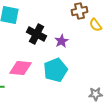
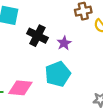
pink diamond: (20, 68) -> (20, 88), moved

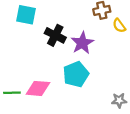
purple star: (64, 43) -> (82, 43), size x1.5

